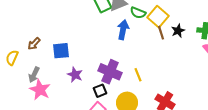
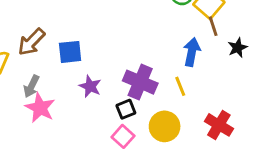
blue arrow: (123, 30) -> (192, 52), moved
black star: (178, 31) -> (238, 48), moved
brown arrow: (34, 44) -> (31, 42), size x1.5

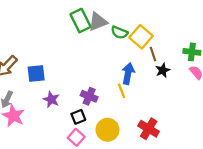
brown line: (213, 26) -> (153, 54), moved
purple cross: (140, 82) -> (89, 96), size x0.7
yellow line: (180, 86) -> (122, 91), moved

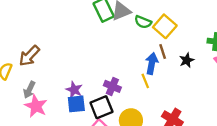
brown line: (153, 54) -> (163, 51), moved
blue square: (36, 74) -> (76, 104), moved
black square: (78, 117) -> (101, 107), size x1.5

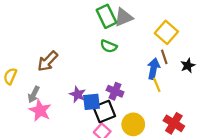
green semicircle: (143, 22) -> (109, 46), moved
brown arrow: (29, 56) -> (48, 61), moved
yellow line: (145, 81) -> (157, 85), moved
blue square: (76, 104) -> (91, 102), moved

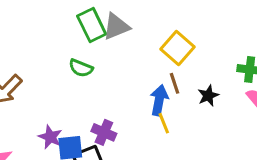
green semicircle: (109, 46) -> (81, 68), moved

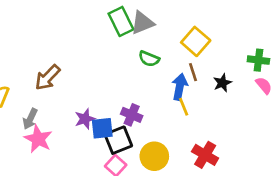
green semicircle: (81, 68) -> (149, 59), moved
purple star: (50, 137) -> (85, 119), turned 30

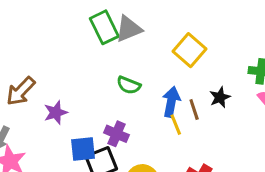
green semicircle: (149, 59) -> (129, 85), moved
brown line: (193, 72) -> (194, 109), moved
purple star: (85, 119) -> (56, 113), moved

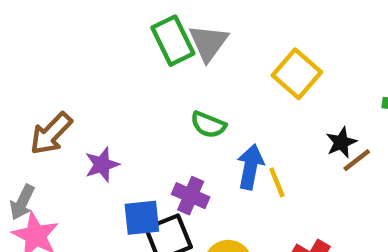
gray triangle: (129, 29) -> (208, 43), turned -32
blue arrow: (171, 102) -> (250, 167), moved
brown line: (194, 109) -> (357, 160), moved, turned 70

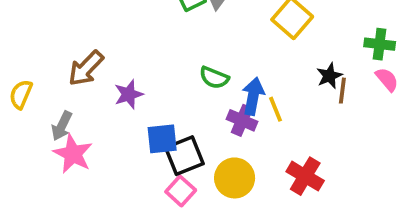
green semicircle: (208, 125) -> (214, 78), moved
brown line: (357, 160) -> (342, 91), turned -45
purple cross: (191, 196) -> (242, 120), moved

